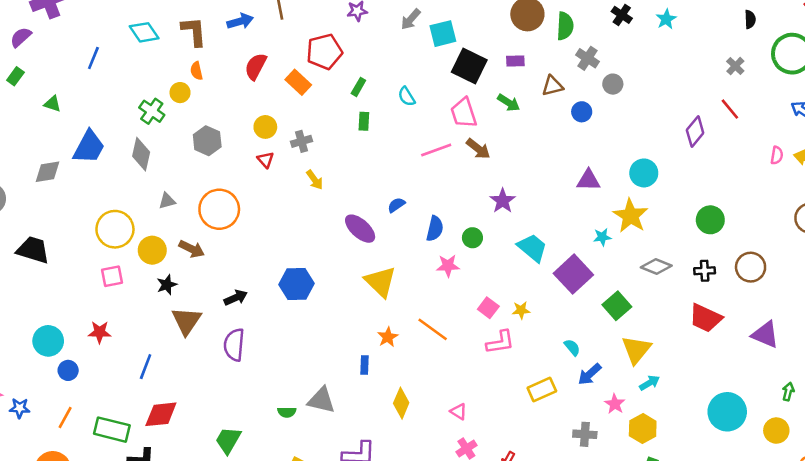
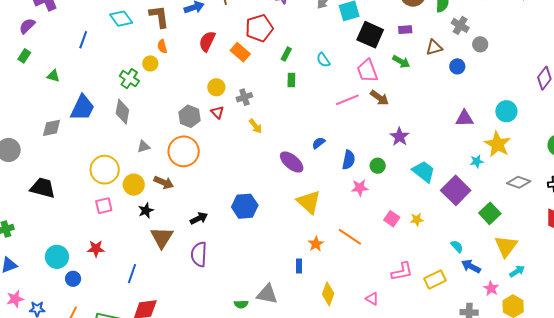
gray hexagon: (207, 141) -> (189, 116), moved
pink L-shape: (500, 342) -> (402, 272), moved
blue arrow: (590, 374) -> (471, 266), turned 72

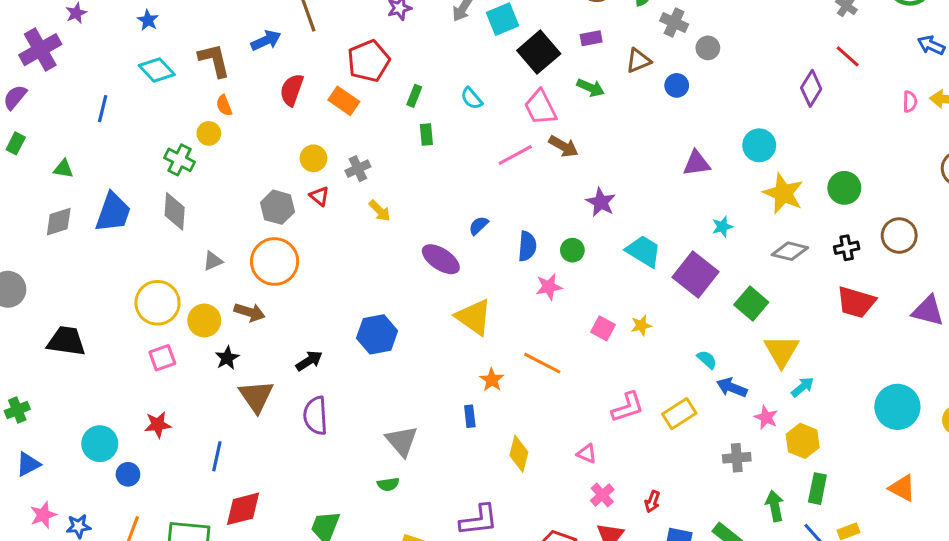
black square: (370, 35) -> (539, 52), turned 32
gray diamond: (51, 128) -> (59, 222), moved
yellow star: (498, 144) -> (783, 193), moved
gray triangle: (267, 294) -> (402, 441), moved, turned 45

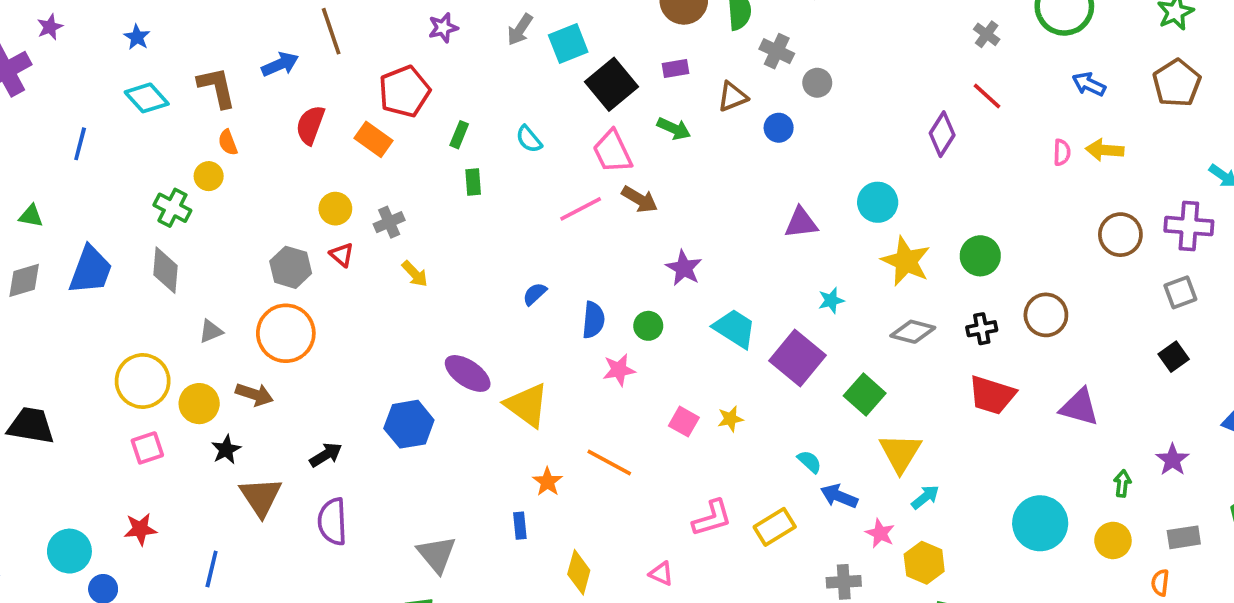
purple ellipse: (441, 259) -> (468, 373), moved

